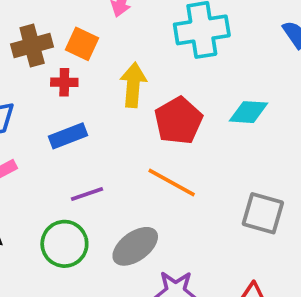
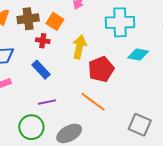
cyan diamond: (248, 112) -> (138, 55), moved
blue rectangle: (68, 136) -> (41, 70), turned 60

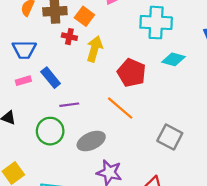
yellow arrow: (79, 47) -> (95, 49), moved
red pentagon: (101, 69) -> (132, 73), turned -30
blue rectangle: (41, 70) -> (51, 78), moved

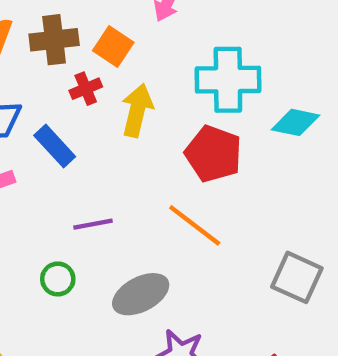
cyan cross: (156, 23) -> (228, 80), moved
red cross: (69, 37) -> (86, 89), turned -32
blue rectangle: (51, 78) -> (55, 146), moved
green circle: (50, 131) -> (58, 279), size x0.6

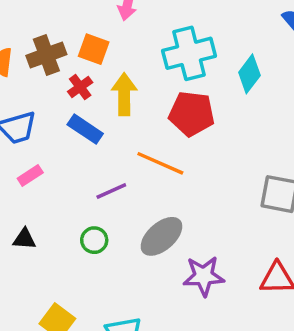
cyan diamond: (295, 122) -> (249, 74), turned -51
blue rectangle: (55, 146) -> (85, 129), moved
orange line: (195, 225) -> (160, 163), moved

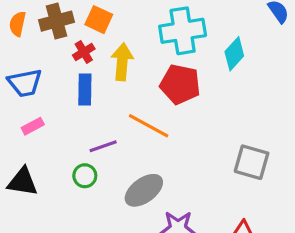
blue rectangle: (85, 129) -> (85, 90), turned 52
black triangle: (24, 239) -> (23, 182), size x1.5
green circle: (94, 240) -> (85, 176), moved

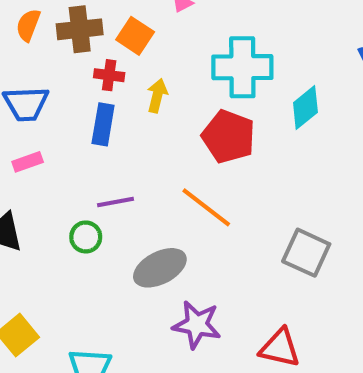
red cross: (84, 52) -> (109, 75), turned 30
yellow arrow: (122, 62) -> (157, 96), size x0.7
orange line: (149, 126) -> (206, 207), moved

